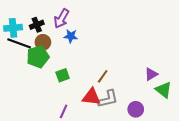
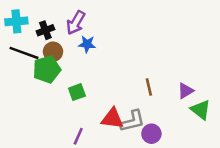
cyan cross: (13, 28) -> (16, 21), moved
brown line: (103, 76) -> (149, 87), moved, turned -48
purple circle: (136, 109) -> (151, 134), moved

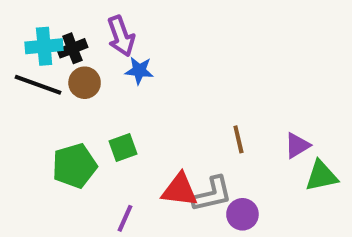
cyan cross: (16, 21) -> (44, 46), moved
purple arrow: (76, 23) -> (121, 36), turned -50
green pentagon: (47, 69) -> (74, 166), moved
green triangle: (201, 110) -> (321, 176), turned -50

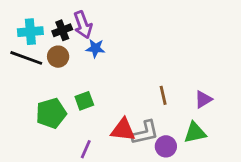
black cross: (72, 48) -> (62, 30), moved
green triangle: (321, 176) -> (195, 133), moved

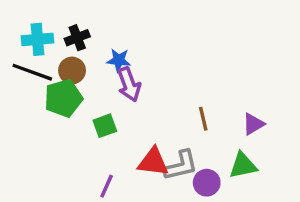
purple arrow: (83, 25) -> (129, 84), moved
green pentagon: (51, 113) -> (63, 98), moved

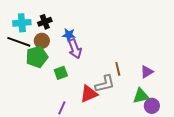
red triangle: (153, 162) -> (89, 94), turned -30
gray L-shape: (181, 165) -> (105, 84), moved
purple circle: (207, 183) -> (152, 106), moved

